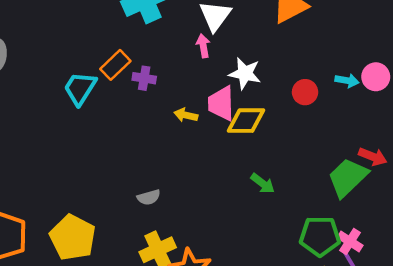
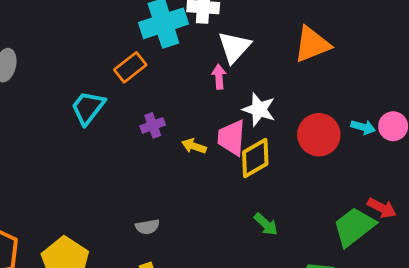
orange rectangle: (115, 65) -> (130, 67), moved
purple cross: (144, 78) -> (153, 125), moved, turned -35
red circle: (305, 92) -> (319, 135), size x1.6
yellow diamond: (246, 121) -> (255, 158), turned -36

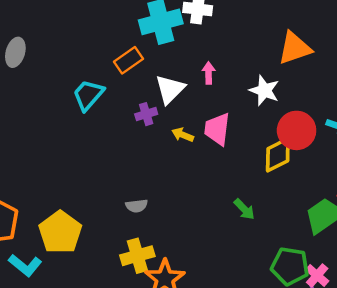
white triangle: (234, 47) -> (170, 89), moved
white star: (259, 109) -> (264, 90), moved
yellow diamond: (255, 158) -> (278, 155), moved

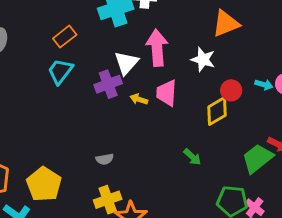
orange rectangle: (129, 60) -> (65, 37), moved
pink arrow: (209, 73) -> (157, 48), size x2.0
purple cross: (146, 114) -> (108, 84), size x1.5
red circle: (297, 130) -> (231, 90), size x0.7

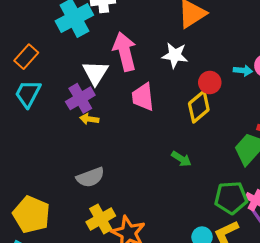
yellow arrow: (139, 99) -> (89, 119), moved
gray semicircle: (105, 159) -> (90, 177), size x1.5

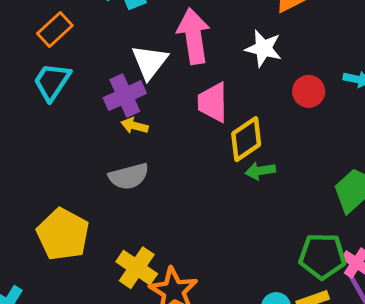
yellow diamond: (199, 107) -> (246, 139), moved
green arrow: (181, 159) -> (260, 171), moved, turned 132
gray semicircle: (90, 177) -> (129, 176), moved
yellow pentagon: (31, 215) -> (63, 234), moved
yellow cross: (101, 219) -> (137, 268), turned -32

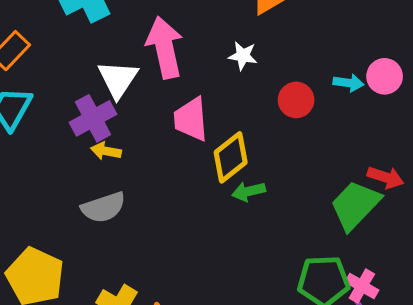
white star: (263, 48) -> (243, 56), size x0.7

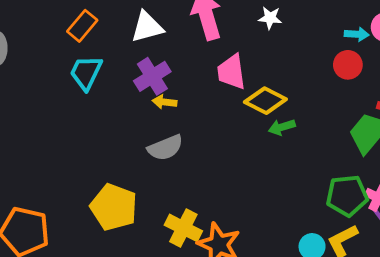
white triangle: (118, 79) -> (147, 27), moved, turned 45
red circle: (296, 100) -> (348, 65), moved
yellow diamond: (231, 157) -> (265, 101), turned 69

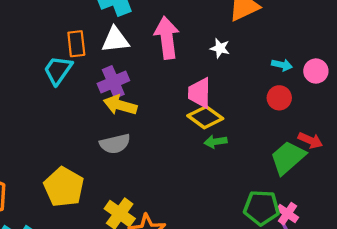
orange rectangle: (82, 26) -> (76, 44), moved, turned -55
cyan arrow: (357, 34) -> (282, 65), moved
pink trapezoid: (231, 72) -> (200, 93), moved
yellow arrow: (165, 102) -> (120, 105), size x1.6

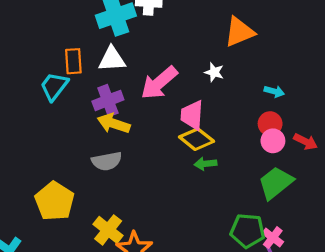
pink arrow: (167, 38) -> (159, 83), moved, turned -126
pink circle: (316, 71) -> (273, 141), moved
red arrow: (310, 140) -> (306, 142), moved

